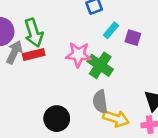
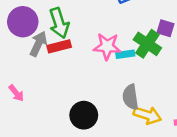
cyan rectangle: (111, 30) -> (125, 54), moved, turned 42
green cross: (100, 65) -> (147, 44), moved

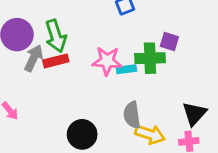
green cross: (147, 44) -> (150, 58), turned -36

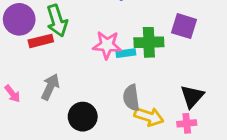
purple square: (169, 42) -> (184, 26), moved, size x1.4
gray arrow: (34, 58) -> (50, 87), moved
red rectangle: (56, 61) -> (41, 41), moved

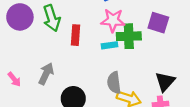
red rectangle: (41, 41) -> (75, 35), moved, turned -72
pink star: (107, 45) -> (113, 20), moved

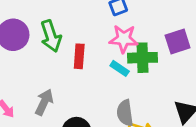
purple square: (158, 23) -> (178, 42), turned -35
cyan rectangle: (110, 45) -> (120, 68), turned 42

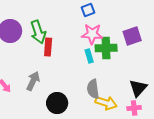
red rectangle: (79, 56) -> (48, 47), moved
cyan rectangle: (120, 68) -> (89, 56), turned 40

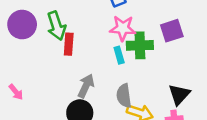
gray arrow: (33, 81) -> (86, 86), moved

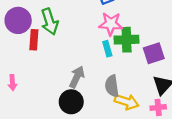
purple square: (172, 31) -> (154, 53), moved
red rectangle: (69, 44) -> (34, 40), moved
pink arrow: (16, 92) -> (12, 83), turned 35

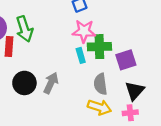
gray semicircle: (112, 86) -> (101, 84), moved
black circle: (71, 102) -> (24, 83), moved

